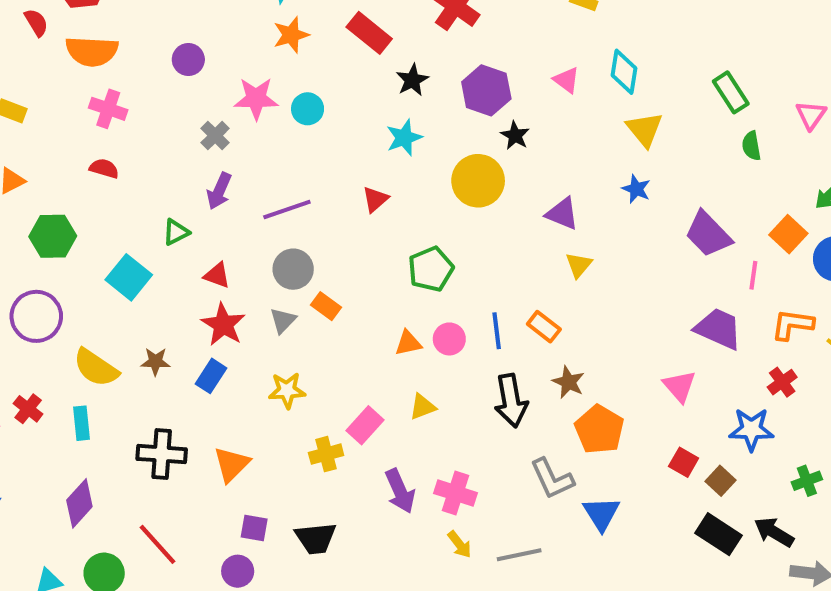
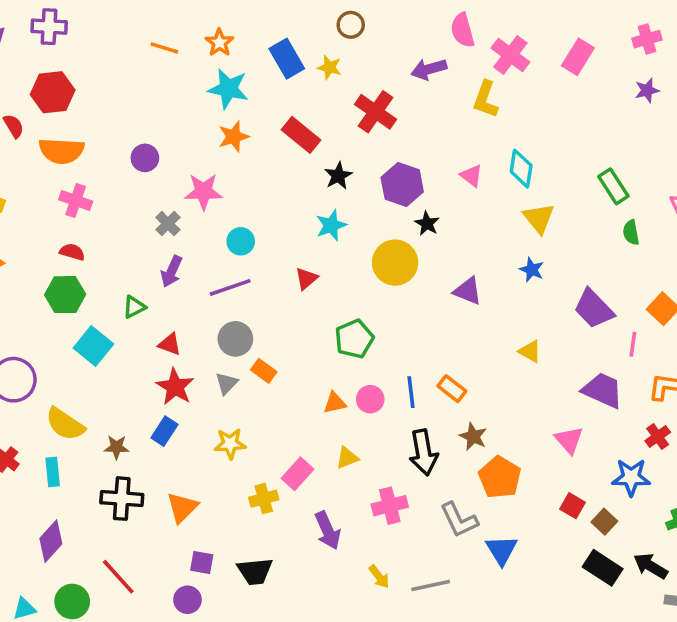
cyan circle: (308, 109) -> (241, 241), moved
green hexagon: (53, 236) -> (65, 295), moved
yellow triangle: (579, 265) -> (530, 351), moved, turned -40
brown star: (155, 362) -> (116, 447), moved
pink cross: (455, 493) -> (390, 506), moved, turned -32

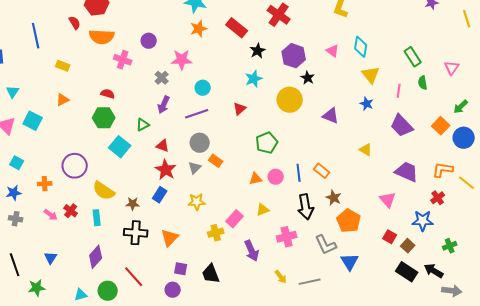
pink cross: (76, 200) -> (123, 60), moved
pink line: (633, 344) -> (399, 91), moved
black trapezoid: (255, 571) -> (211, 274), turned 75

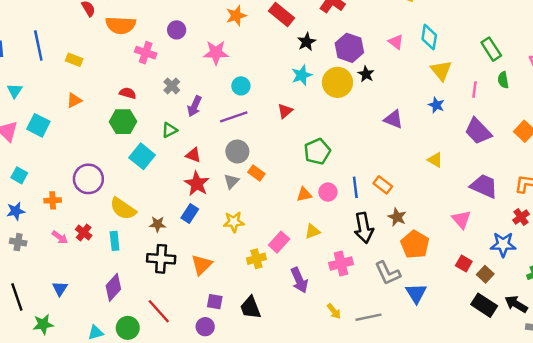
blue line: (36, 36) -> (38, 45), moved
gray cross: (162, 78) -> (172, 86), moved
yellow circle: (290, 100) -> (337, 82), moved

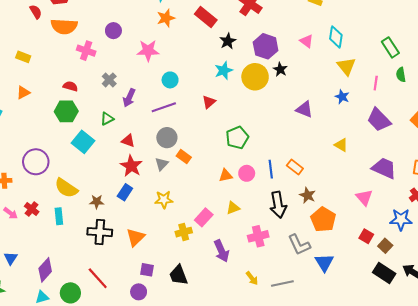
purple diamond: (113, 287) -> (45, 270), moved

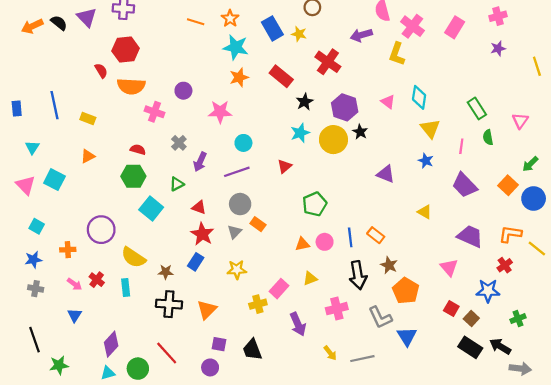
blue triangle: (11, 258) -> (74, 315), moved

